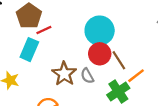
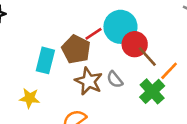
brown pentagon: (29, 16) -> (76, 49), moved
red line: (44, 30) -> (93, 34), moved
red circle: (100, 54) -> (135, 44), moved

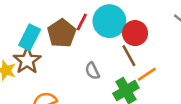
red line: (93, 34) -> (82, 22), turned -42
red circle: (135, 44) -> (135, 33), moved
brown star: (89, 81) -> (27, 61), moved

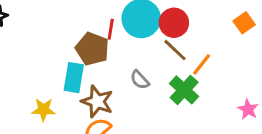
cyan rectangle: (30, 37) -> (74, 78), moved
brown star: (27, 61) -> (97, 102), moved

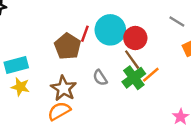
cyan rectangle: (74, 78) -> (16, 65), moved, turned 55
green cross: (184, 90) -> (134, 78), moved

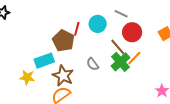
gray line: (177, 21) -> (121, 14), moved
cyan circle: (110, 30) -> (98, 24), size x0.7
red circle: (135, 38) -> (132, 32), moved
cyan rectangle: (16, 65) -> (44, 61), moved

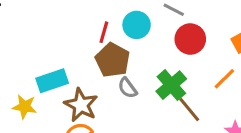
brown pentagon: (63, 41) -> (113, 60), moved
brown line: (118, 47) -> (189, 110), moved
orange line: (134, 58) -> (224, 79), moved

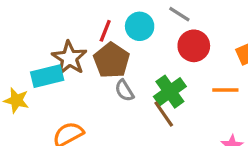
orange line: (224, 79) -> (225, 90), turned 40
brown star: (81, 105) -> (69, 58), moved
brown line: (189, 110) -> (164, 114), moved

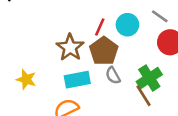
cyan rectangle: (47, 76) -> (77, 80), moved

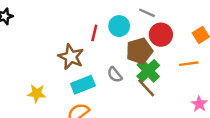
brown pentagon: (104, 51) -> (139, 51), moved, turned 30

